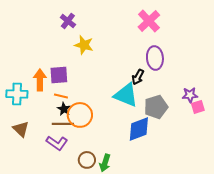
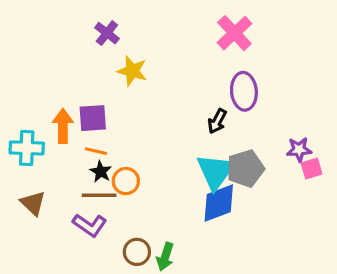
cyan triangle: (126, 95) -> (216, 172), moved, turned 44
orange circle: (80, 115) -> (126, 181), size x0.7

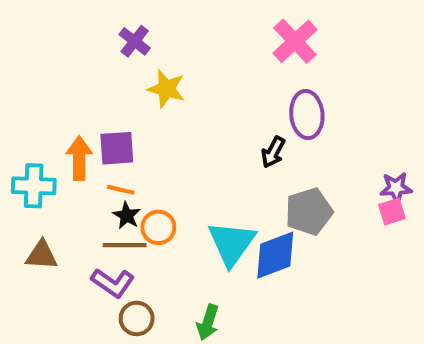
purple star: (299, 150) -> (396, 188), moved
cyan triangle: (216, 172) -> (232, 243), moved
brown triangle: (33, 203) -> (42, 255), turned -40
brown circle: (137, 252) -> (137, 318), moved

